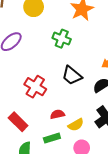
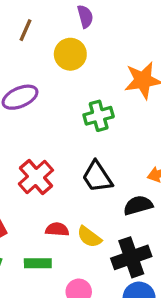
green cross: (62, 39) -> (99, 116), turned 36
yellow semicircle: (76, 125) -> (89, 237), moved, turned 49

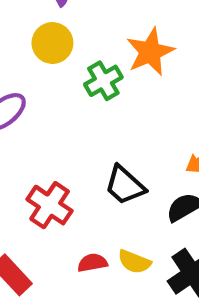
green cross: (99, 116) -> (103, 81), moved

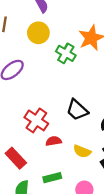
green cross: (103, 81) -> (66, 53), turned -30
red semicircle: (92, 263) -> (54, 141), moved

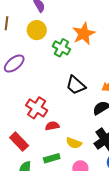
black trapezoid: (77, 110) -> (76, 85), moved
yellow semicircle: (82, 151) -> (74, 143), moved

